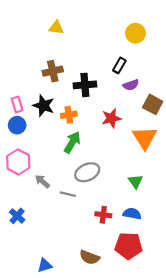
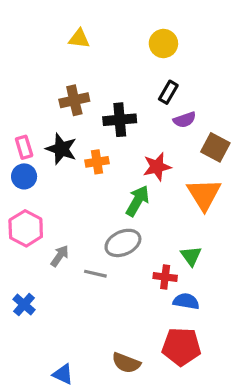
yellow circle: (135, 33) -> (163, 44), moved
green arrow: (72, 142) -> (138, 201), moved
gray arrow: (42, 181) -> (60, 256), turned 84
red cross: (103, 215) -> (165, 277), moved
blue triangle: (45, 265) -> (63, 374), turned 42

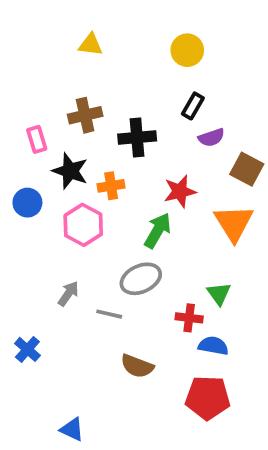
pink rectangle: (24, 147) -> (37, 139), moved
pink hexagon: (26, 228) -> (83, 225), moved
brown semicircle: (126, 363) -> (137, 366), moved

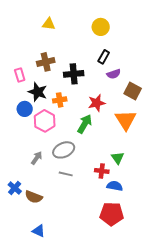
blue circle: (27, 203) -> (25, 109), moved
gray ellipse: (141, 279) -> (64, 150), moved
gray line: (109, 314) -> (66, 174), moved
brown semicircle: (137, 366) -> (34, 197), moved

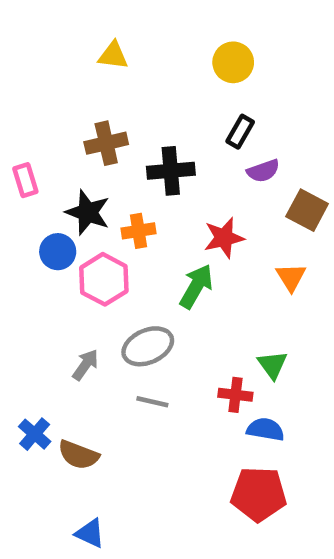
pink rectangle: (20, 75) -> (25, 180), moved
orange triangle: (126, 120) -> (291, 277), size x0.6

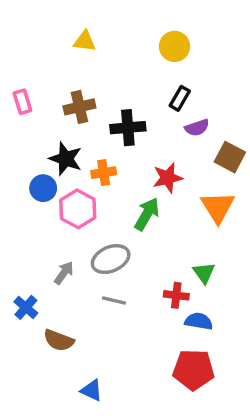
pink rectangle: (25, 180) -> (22, 102), moved
orange triangle: (291, 277) -> (218, 207), size x1.5
blue cross: (35, 434) -> (26, 307), moved
blue triangle: (90, 533) -> (92, 390), moved

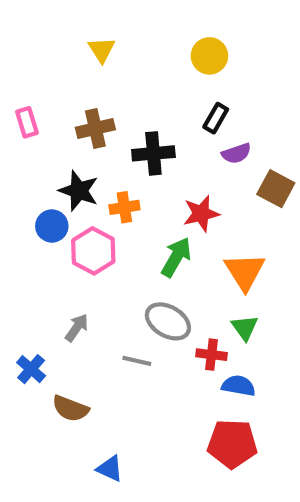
yellow triangle: (85, 41) -> (102, 50), turned 50
orange triangle: (218, 207) -> (245, 272), moved
gray ellipse: (111, 259) -> (168, 321), moved, turned 54

